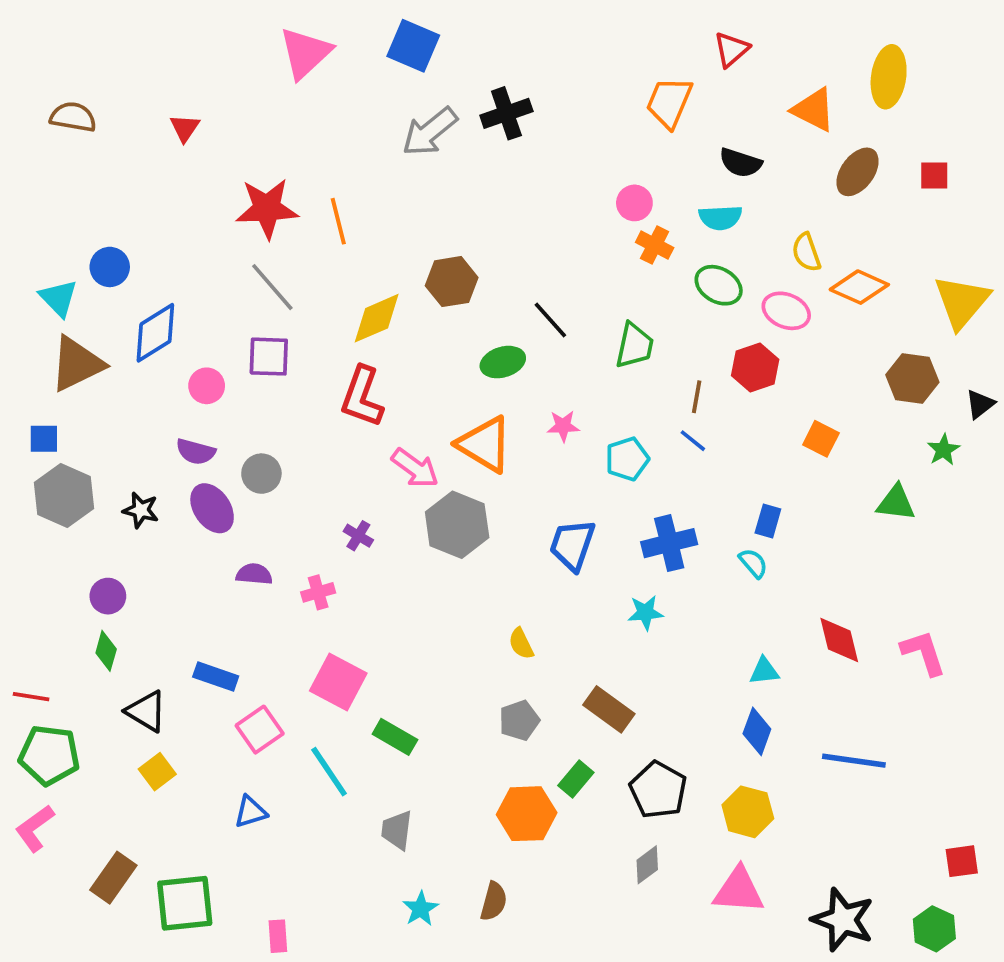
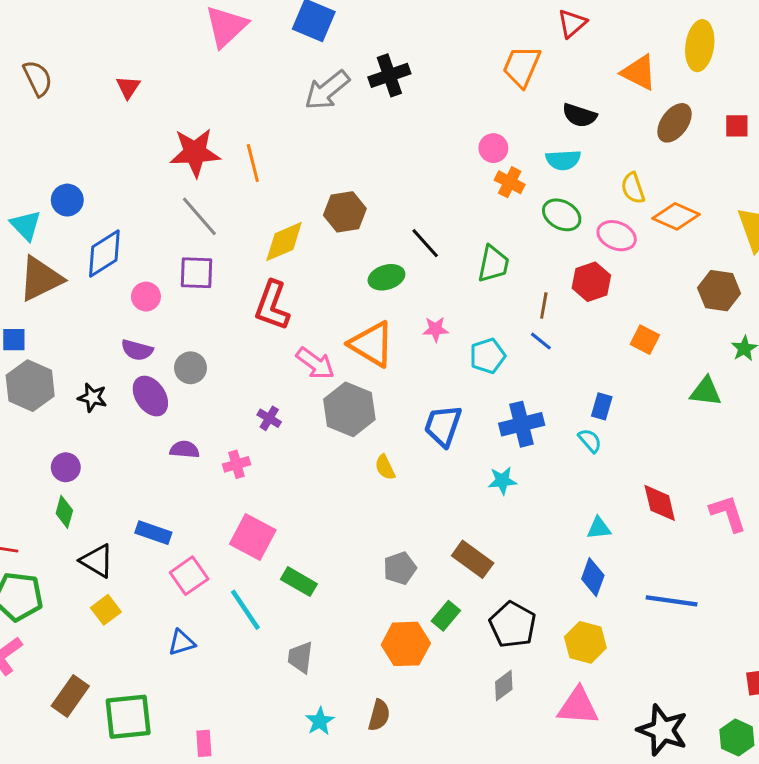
brown semicircle: (73, 117) -> (38, 78), turned 54
yellow semicircle: (521, 644) -> (385, 467), moved

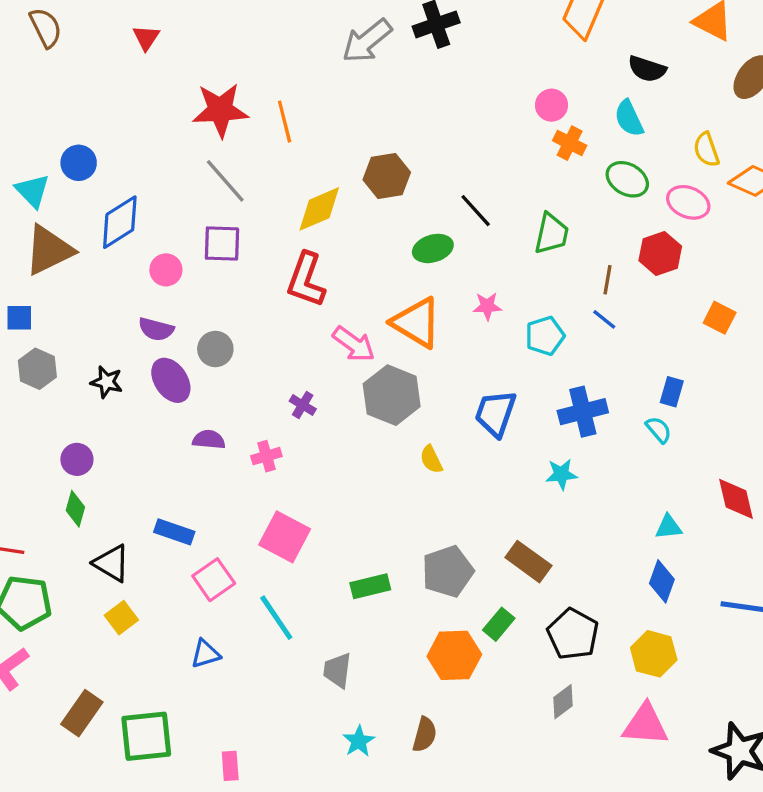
cyan semicircle: (563, 160) -> (629, 118), turned 68
gray hexagon: (30, 386) -> (37, 369), size x0.7
gray pentagon: (400, 568) -> (448, 571), size x1.4
green rectangle: (299, 582) -> (370, 586), moved, turned -44

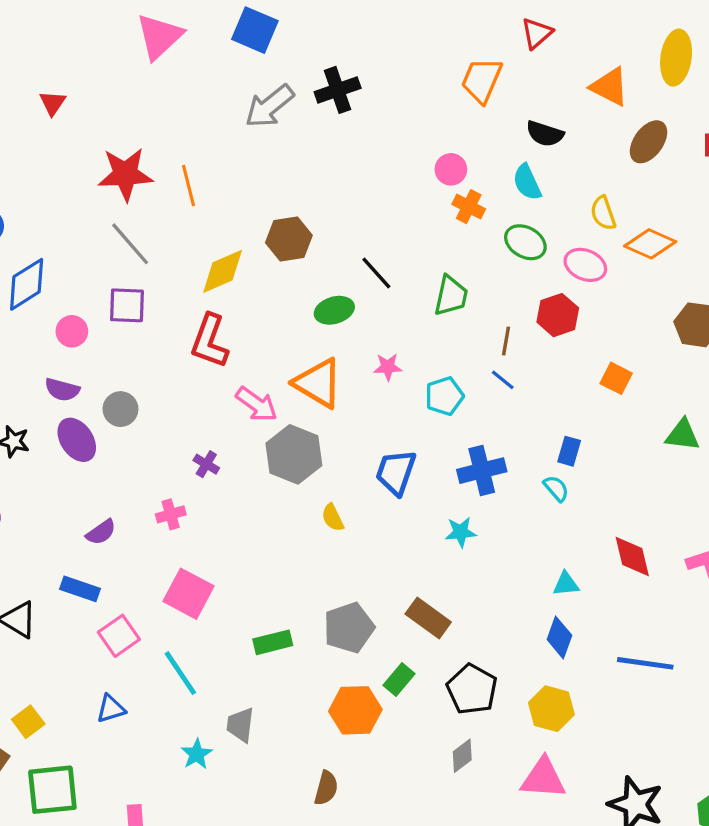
purple semicircle: (209, 440) -> (101, 532), moved, turned 140
yellow square: (121, 618) -> (28, 722), moved
cyan star: (359, 741) -> (197, 754), moved

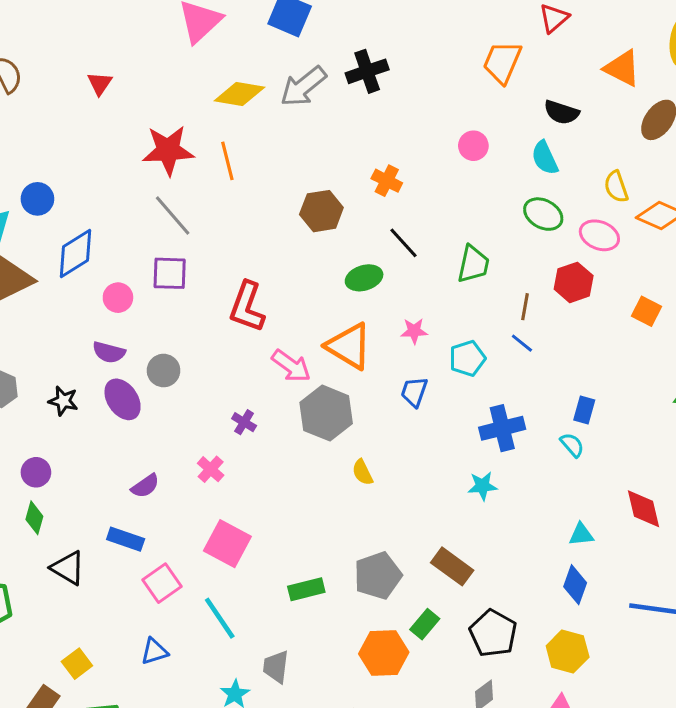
orange cross: (469, 207) -> (387, 181), moved
yellow diamond: (223, 271) -> (239, 94), moved, turned 33
orange square: (616, 378) -> (647, 311), moved
blue trapezoid: (396, 472) -> (414, 392), moved, size x0.7
pink cross: (171, 514) -> (211, 469), turned -32

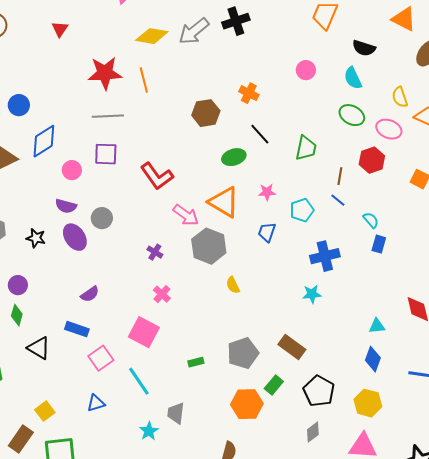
gray line: (173, 216) -> (108, 116), turned -52
red L-shape: (247, 307) -> (157, 176), turned -56
cyan semicircle: (572, 445) -> (371, 220), moved
pink cross: (211, 469) -> (162, 294), moved
green rectangle: (306, 589) -> (196, 362), size x0.7

